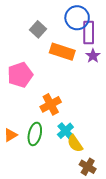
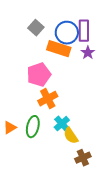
blue circle: (77, 18) -> (67, 33), moved
pink pentagon: (20, 75) -> (39, 75), moved
brown cross: (88, 167) -> (83, 158), turned 35

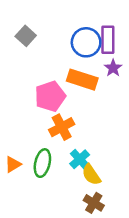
gray square: (36, 28) -> (26, 36), moved
orange rectangle: (59, 49) -> (82, 80), moved
brown cross: (83, 158) -> (94, 203), moved, turned -35

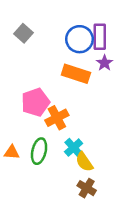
pink pentagon: (50, 96) -> (35, 102), moved
orange triangle: (13, 164) -> (12, 152), turned 35

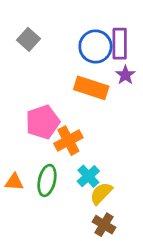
yellow semicircle: (84, 162) -> (101, 193), turned 78

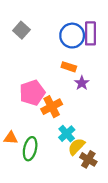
purple star: (125, 75) -> (82, 83), moved
orange rectangle: (91, 88) -> (69, 67), size x0.6
green ellipse: (47, 180) -> (30, 149), moved
brown cross: (104, 225) -> (88, 159), moved

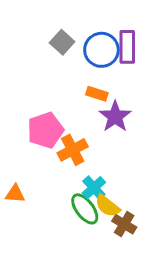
gray square: (21, 30) -> (62, 42), moved
purple star: (82, 83) -> (115, 116), size x1.5
yellow semicircle: (76, 147) -> (108, 206), turned -96
green ellipse: (30, 149) -> (85, 209), moved, turned -50

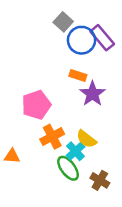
gray square: (62, 42) -> (63, 22), moved
purple rectangle: (127, 47) -> (102, 38), turned -40
orange cross: (73, 150) -> (52, 137), moved
yellow semicircle: (108, 206) -> (86, 139), moved

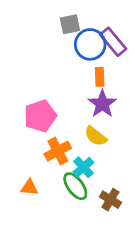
gray square: (63, 22) -> (70, 24), turned 36
orange rectangle: (78, 76) -> (100, 77), moved, turned 70
yellow semicircle: (86, 139) -> (96, 136), moved
orange triangle: (12, 156) -> (29, 187), moved

